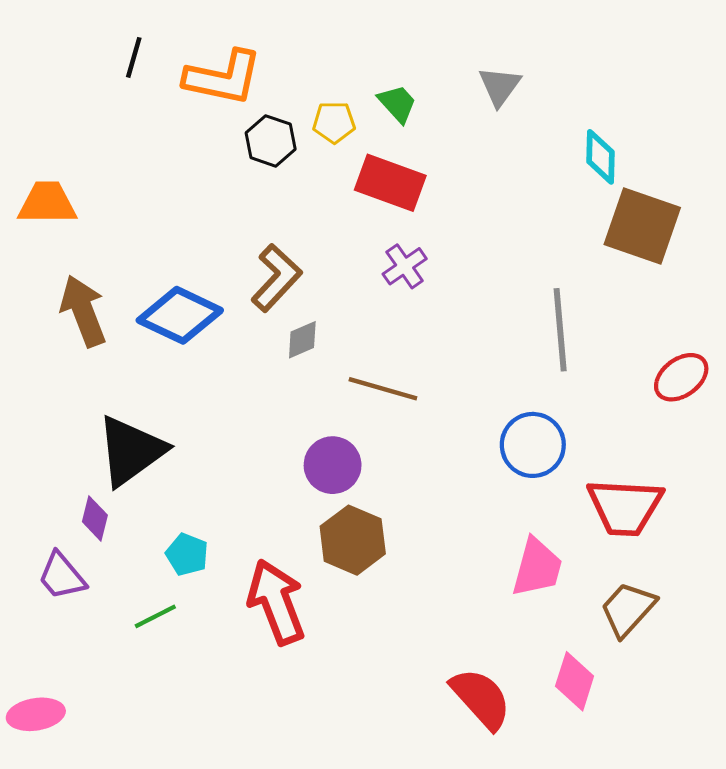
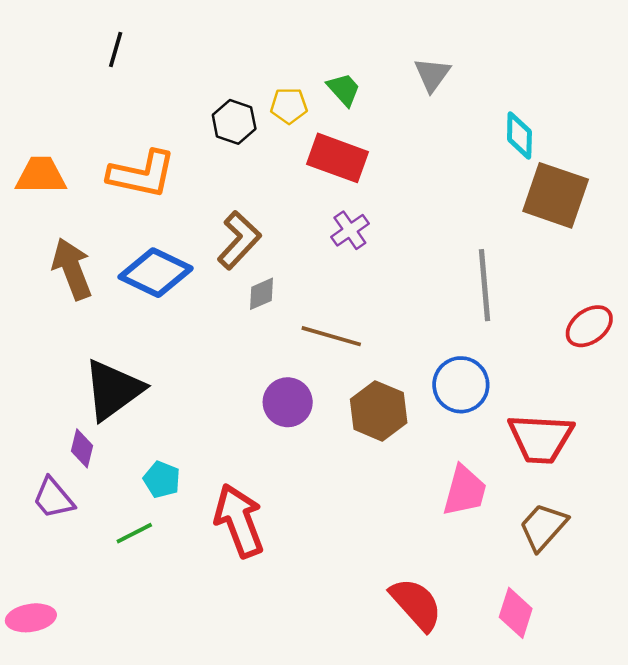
orange L-shape: (223, 78) -> (142, 174), moved
brown hexagon: (353, 540) -> (379, 411), moved
pink diamond: (575, 681) -> (516, 613), moved

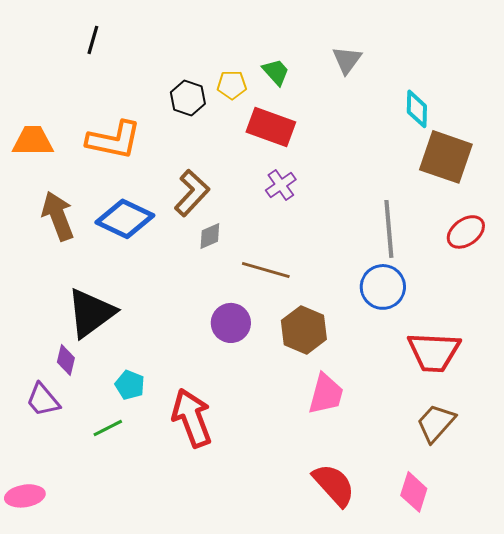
red ellipse: (589, 326) -> (466, 232), moved
blue circle: (461, 385) -> (383, 287), moved
pink trapezoid: (465, 491) -> (326, 394), moved

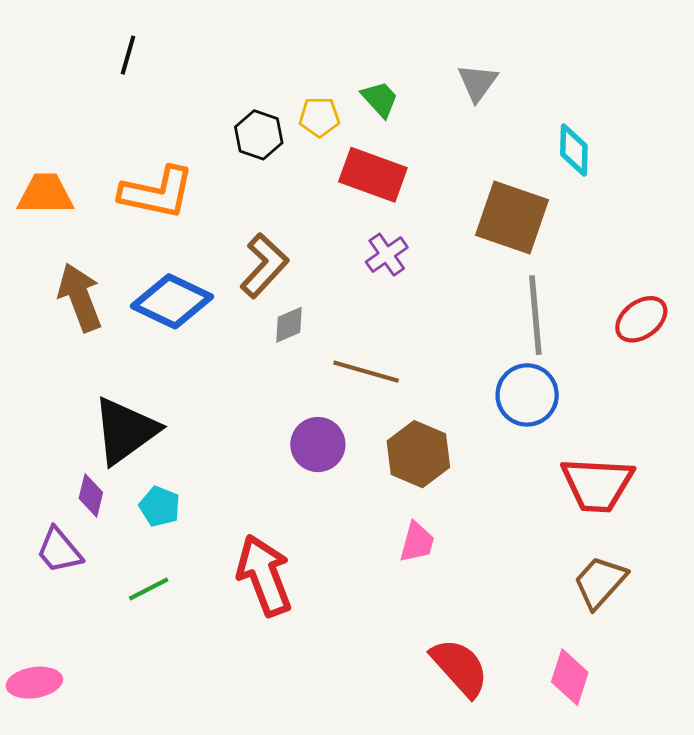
brown square: (446, 157) -> (512, 217), moved
cyan pentagon: (130, 385) -> (160, 506), moved
pink trapezoid: (326, 394) -> (417, 542), moved, size x0.7

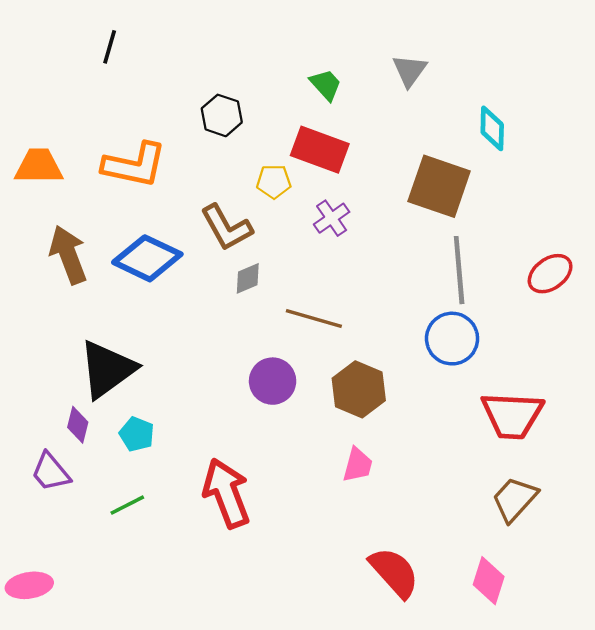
yellow pentagon: (319, 117) -> (274, 182), moved
brown L-shape: (264, 266) -> (226, 228), turned 108

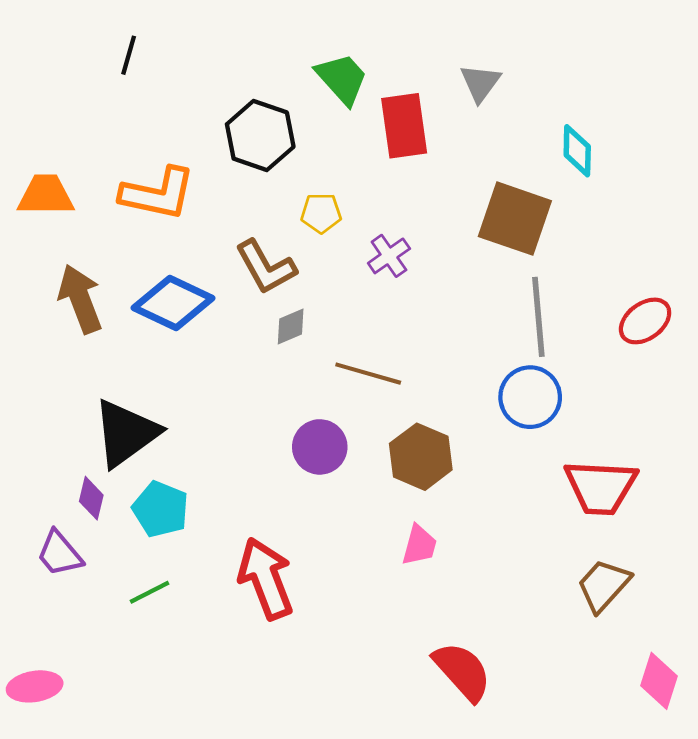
green trapezoid: (326, 85) -> (342, 79), moved, size x1.4
black hexagon: (222, 115) -> (260, 135), size x1.4
red rectangle: (320, 150) -> (404, 126), moved, turned 62
cyan pentagon: (137, 434) -> (161, 509), size x1.4
pink diamond: (489, 581) -> (659, 681), moved

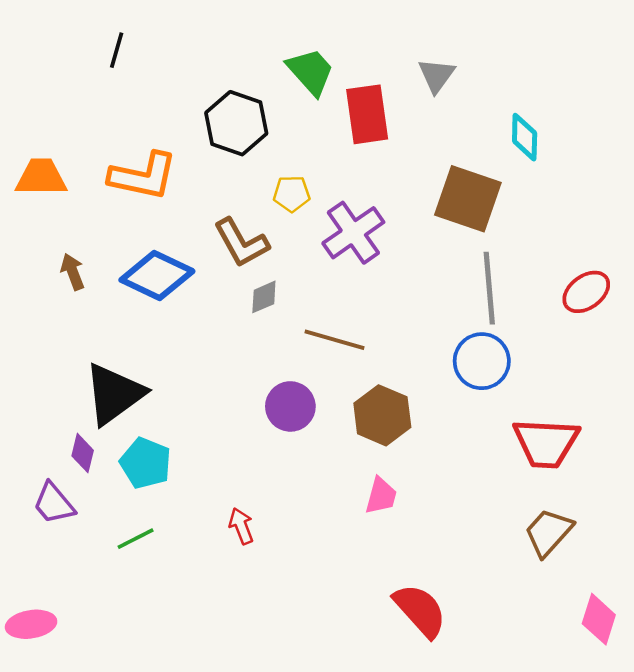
purple cross: (389, 256) -> (353, 233), size x1.6
brown arrow: (80, 299) -> (73, 272), size x0.6
red arrow: (266, 578) -> (241, 526), size x0.5

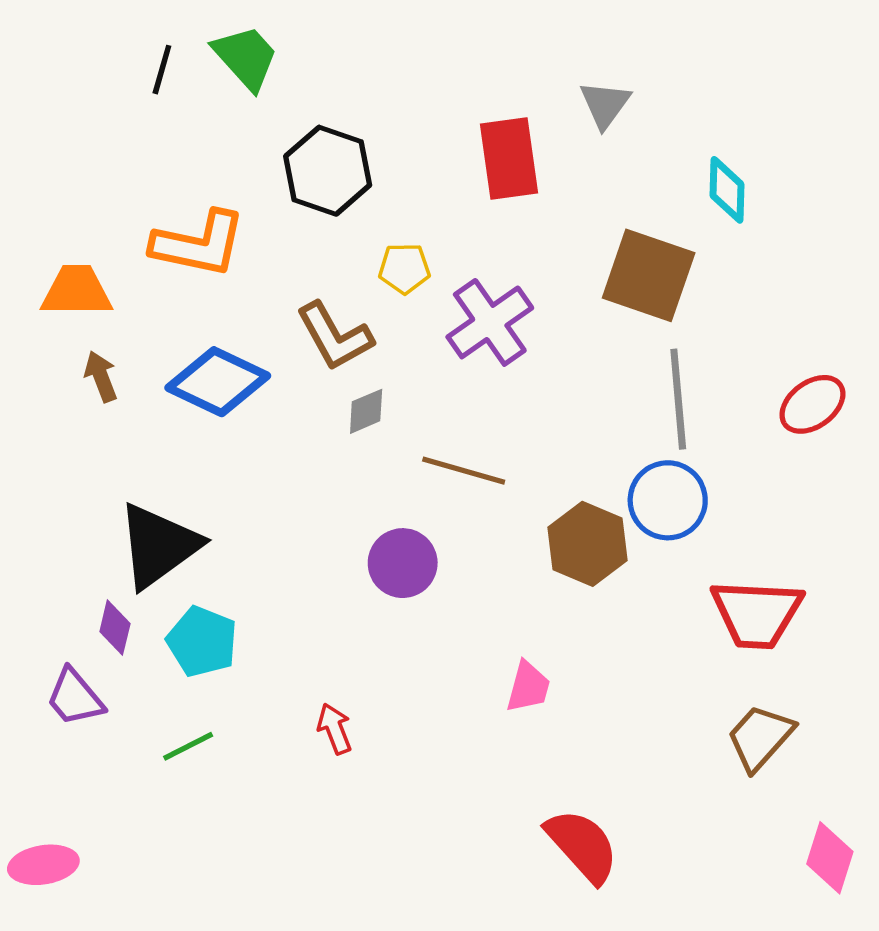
green trapezoid: (311, 72) -> (246, 57), moved
orange trapezoid: (41, 177) -> (77, 291), moved
brown hexagon: (382, 415) -> (587, 544), moved

